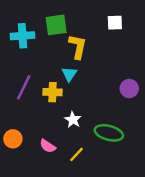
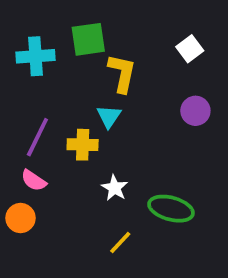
white square: (115, 23) -> (190, 49), moved, turned -35
purple circle: (129, 88) -> (195, 111), moved
pink semicircle: (48, 146) -> (34, 180), moved

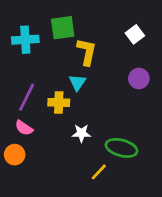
white star: (115, 188) -> (81, 133), turned -30
yellow line: (120, 242) -> (99, 172), moved

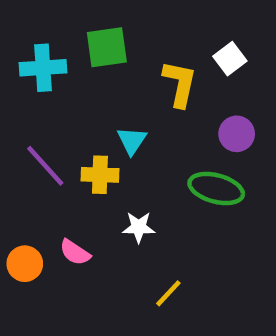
yellow L-shape: (87, 52) -> (180, 84), moved
purple line: (27, 97) -> (45, 166), turned -68
pink semicircle: (24, 128) -> (75, 252), moved
green ellipse: (121, 148) -> (216, 189), moved

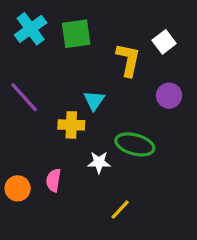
cyan cross: (43, 68) -> (31, 29), moved, turned -32
purple line: (45, 166) -> (24, 97), moved
green ellipse: (216, 189) -> (135, 144), moved
pink semicircle: (75, 252) -> (53, 180), turned 65

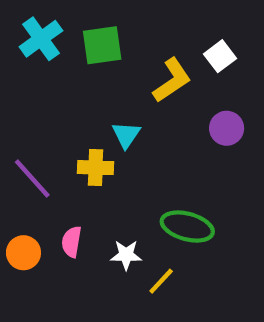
yellow L-shape: (128, 60) -> (172, 80), turned 44
purple line: (24, 97) -> (32, 178), moved
green ellipse: (135, 144) -> (187, 227), moved
white star: (99, 162) -> (126, 255), moved

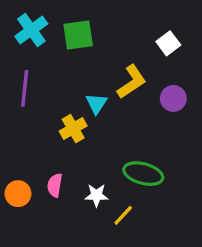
yellow L-shape: (172, 80) -> (132, 82), moved
yellow cross: (96, 168) -> (73, 129), turned -32
purple line: (32, 178) -> (25, 88), moved, turned 48

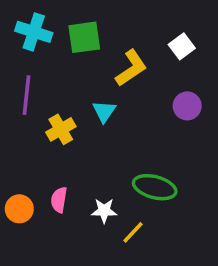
cyan cross: (31, 30) -> (34, 32), turned -36
yellow L-shape: (132, 82) -> (131, 68), moved
yellow cross: (73, 129) -> (61, 129), moved

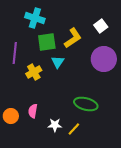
cyan cross: (34, 32) -> (35, 18), moved
green square: (84, 37) -> (47, 42), moved
purple circle: (187, 106) -> (104, 59), size x1.6
white star: (104, 211) -> (55, 125), moved

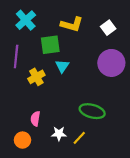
cyan cross: (35, 18) -> (26, 20), moved, turned 30
yellow L-shape: (73, 38) -> (72, 24), moved, turned 50
orange circle: (11, 116) -> (22, 140), moved

